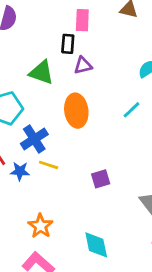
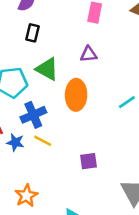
black rectangle: (68, 44) -> (32, 33), moved
green triangle: (41, 72) -> (47, 69), moved

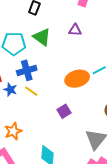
orange ellipse: (76, 95) -> (77, 79), moved, turned 65
purple square: (88, 161) -> (64, 111), turned -32

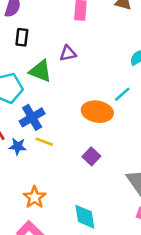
purple triangle: (75, 30) -> (68, 53), moved
orange ellipse: (77, 79) -> (97, 112), turned 40

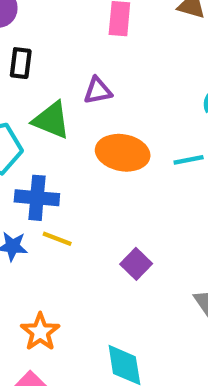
cyan line: (122, 94) -> (189, 160), turned 30
orange ellipse: (97, 112) -> (123, 153), moved
blue cross: (32, 117) -> (37, 198), turned 35

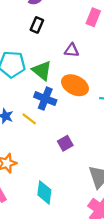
green triangle: (51, 120) -> (42, 71), moved
blue cross: (37, 198) -> (45, 99), moved

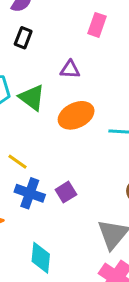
orange ellipse: (75, 85) -> (76, 115), turned -50
blue cross: (45, 99) -> (30, 193), moved

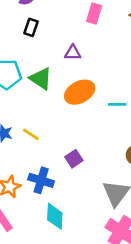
blue cross: (30, 193) -> (41, 180), moved

